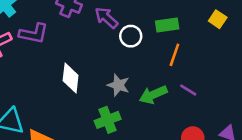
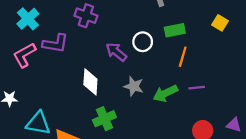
purple arrow: (106, 18) -> (116, 52), moved
purple line: (188, 90) -> (197, 88), turned -35
green cross: (108, 120) -> (104, 119), moved

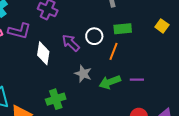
orange line: (183, 57) -> (113, 51), moved
white diamond: (90, 82) -> (43, 53), moved

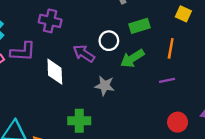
orange line: (113, 51) -> (171, 48), moved
green arrow: (110, 82) -> (132, 58), moved
green cross: (56, 99) -> (79, 121), turned 30

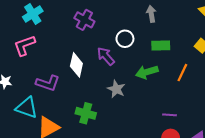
white circle: (109, 41) -> (125, 39), moved
purple L-shape: (23, 52) -> (48, 83), moved
purple line: (167, 80) -> (169, 115), moved

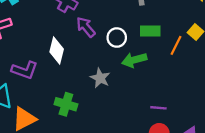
white circle: (125, 39) -> (117, 38), moved
purple arrow: (106, 56) -> (86, 27), moved
orange line: (182, 73) -> (176, 45), moved

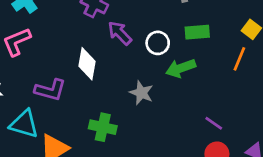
orange line: (176, 45) -> (239, 59), moved
purple line: (158, 108) -> (214, 123), turned 35

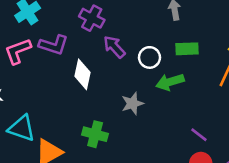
purple L-shape: (50, 90) -> (54, 45), moved
gray star: (141, 93) -> (132, 104), turned 30

